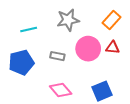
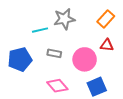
cyan line: (29, 29) -> (40, 30), moved
pink circle: (88, 49) -> (85, 59), moved

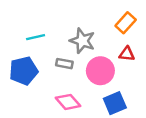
gray star: (64, 19) -> (82, 41), moved, turned 30
cyan line: (40, 30) -> (36, 37), moved

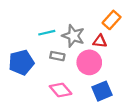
cyan line: (36, 37) -> (47, 33), moved
red triangle: (127, 54) -> (100, 41), moved

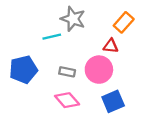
gray star: (73, 36) -> (73, 19), moved
gray rectangle: (57, 56) -> (67, 72), moved

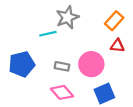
gray star: (73, 19) -> (67, 17), turned 30
red triangle: (111, 46) -> (117, 46), moved

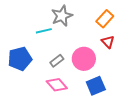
red triangle: (117, 46) -> (108, 42), turned 40
gray rectangle: (62, 66) -> (57, 61), turned -48

